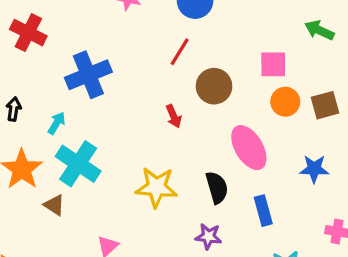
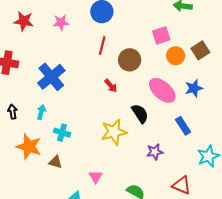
cyan cross: (78, 164) -> (62, 133), size x0.6
blue star: (314, 169) -> (194, 88), moved
black semicircle: (217, 187) -> (140, 114), moved

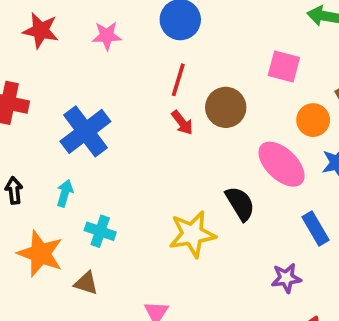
pink square: (161, 35) -> (284, 66), turned 30
orange circle: (176, 56) -> (313, 120), moved
red arrow: (111, 86) -> (182, 123), moved
purple star: (155, 152) -> (286, 278), moved

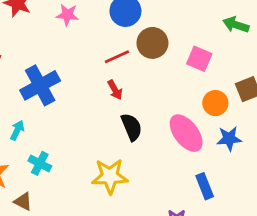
red line: (178, 80) -> (117, 57), turned 40
brown circle: (226, 107) -> (152, 43), moved
black semicircle: (240, 204) -> (132, 127), moved

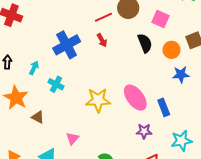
blue cross: (40, 85) -> (67, 45), moved
black semicircle: (132, 127) -> (145, 43), moved
pink ellipse: (186, 133) -> (135, 98), moved
cyan cross: (40, 163) -> (56, 84), moved

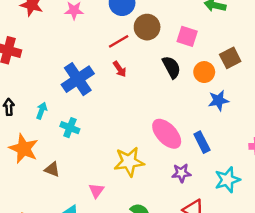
yellow star: (98, 100) -> (129, 162), moved

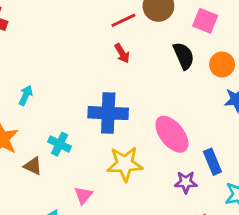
blue cross: (78, 79) -> (108, 113), moved, turned 32
cyan cross: (70, 128) -> (60, 144), moved
blue rectangle: (202, 142) -> (212, 162), moved

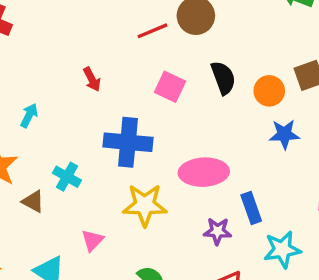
pink square: (205, 21) -> (170, 87), moved
red arrow: (122, 53) -> (92, 79), moved
pink ellipse: (172, 134) -> (204, 172), turned -57

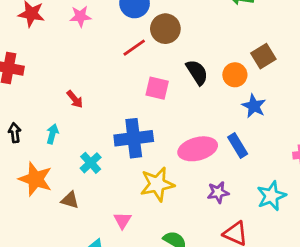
red arrow: (92, 79) -> (75, 99), moved
blue star: (284, 134) -> (254, 106), turned -30
cyan cross: (67, 177) -> (91, 163), moved, turned 30
blue rectangle: (251, 208) -> (238, 146), moved

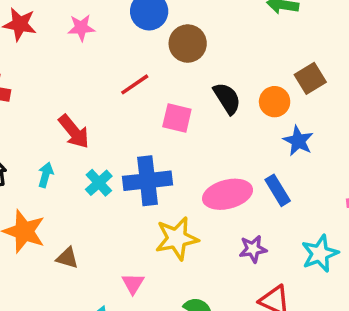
red line: (134, 48) -> (135, 84), moved
red arrow: (75, 99) -> (74, 131), size x1.5
cyan cross: (91, 163) -> (99, 183), moved

